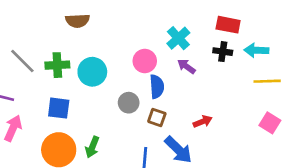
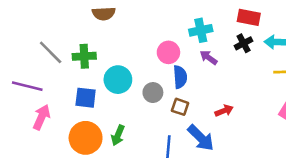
cyan cross: (178, 38) -> (201, 30), turned 30
black cross: (223, 52) -> (244, 43), turned -36
cyan circle: (92, 72) -> (118, 80), moved

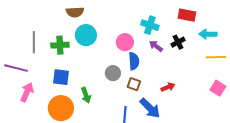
cyan cross: (201, 30) -> (150, 25), turned 30
black cross: (244, 43) -> (178, 42), moved
gray line: (51, 52) -> (34, 42), turned 45
cyan circle: (118, 80) -> (86, 35), moved
green arrow: (118, 135) -> (86, 95), moved, turned -42

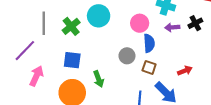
green cross: (60, 45) -> (71, 26), turned -36
purple arrow: (156, 46) -> (172, 27), turned -40
purple line: (16, 68) -> (25, 51), turned -60

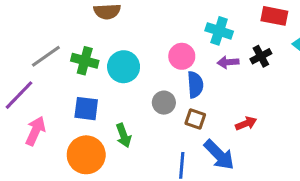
cyan circle: (99, 16) -> (124, 67), moved
gray line: (44, 23) -> (46, 56), turned 55
green cross: (71, 26) -> (85, 61), turned -36

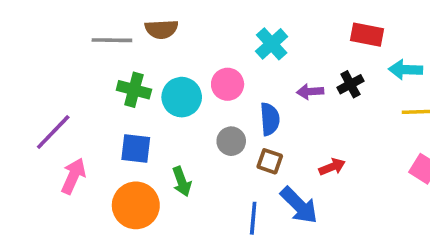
cyan cross: (219, 31) -> (272, 44), moved, turned 30
gray line: (46, 56) -> (112, 40), moved, turned 36
pink circle: (182, 56) -> (228, 84), moved

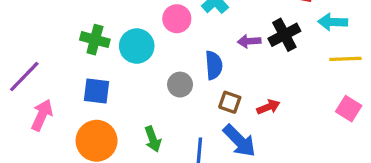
pink circle: (228, 84) -> (177, 19), moved
black cross: (350, 84) -> (284, 35), size x1.4
brown square: (270, 161) -> (230, 102), moved
green arrow: (182, 182) -> (153, 139), moved

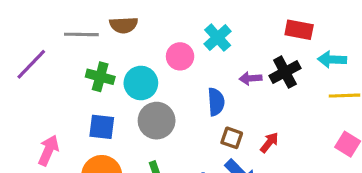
purple line: (24, 77) -> (31, 64), moved
gray circle: (180, 85) -> (157, 121), moved, size x1.5
red arrow: (268, 107) -> (269, 143), turned -30

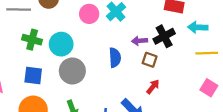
pink circle: (180, 56) -> (89, 14), moved
brown square: (232, 138) -> (150, 60), moved

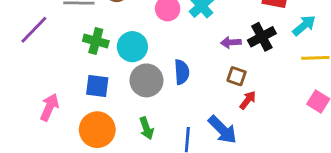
cyan arrow: (198, 27) -> (304, 26), turned 138
blue semicircle: (115, 58) -> (182, 72), moved
brown square: (150, 60) -> (237, 76), moved

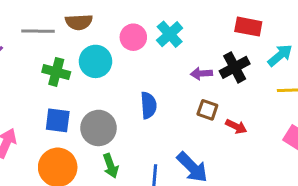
cyan circle: (132, 47) -> (95, 61), moved
gray circle: (146, 80) -> (99, 128), moved
red arrow: (248, 100) -> (236, 126), moved, turned 78

